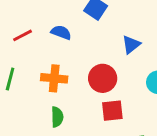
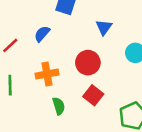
blue semicircle: (61, 32) -> (42, 34), turned -54
red square: (112, 111) -> (93, 95), moved, turned -30

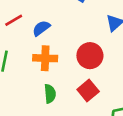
blue semicircle: (42, 34) -> (41, 28), moved

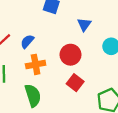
green semicircle: (50, 94) -> (33, 96), moved, size x1.5

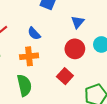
blue semicircle: (27, 41) -> (34, 33), moved, turned -88
red circle: (70, 55) -> (75, 49), moved

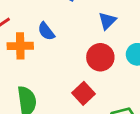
orange cross: (29, 56) -> (20, 46), moved

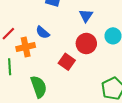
red square: (84, 93) -> (67, 62), moved

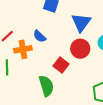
blue triangle: (86, 16) -> (81, 22), size x1.5
green semicircle: (39, 87) -> (46, 86), moved

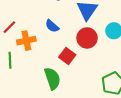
blue semicircle: (40, 36) -> (52, 26), moved

